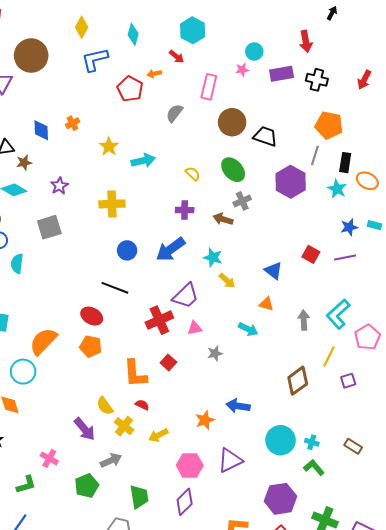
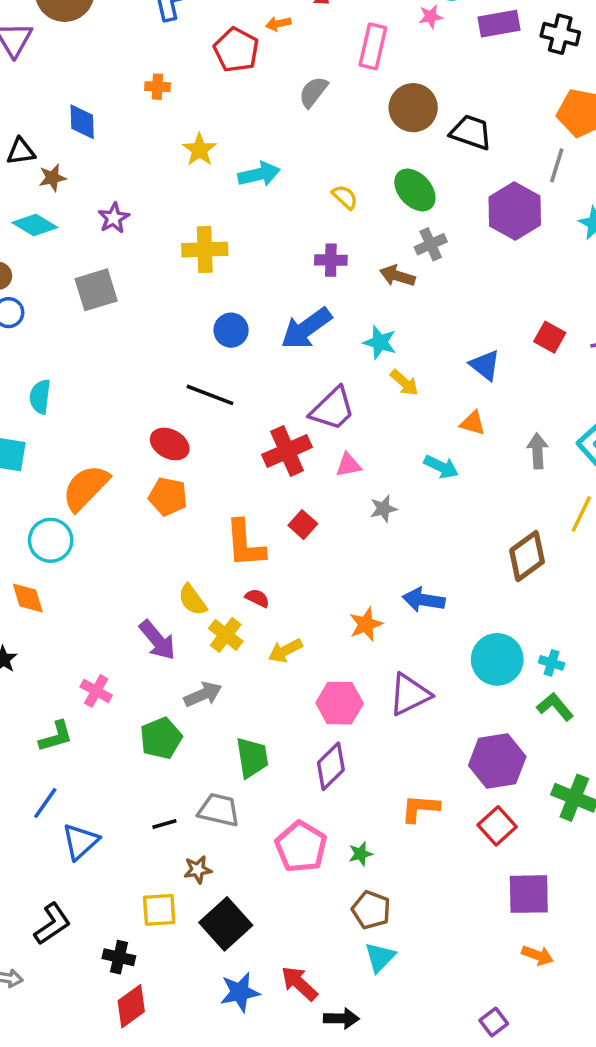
orange cross: (73, 123) -> (157, 87), moved, turned 32
cyan semicircle: (17, 264) -> (40, 397), moved

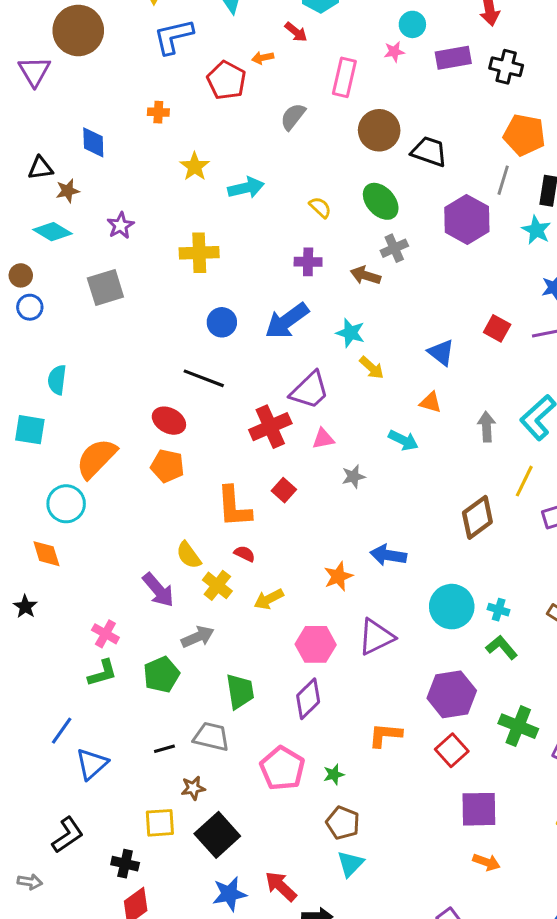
green L-shape: (56, 736) -> (102, 673), moved

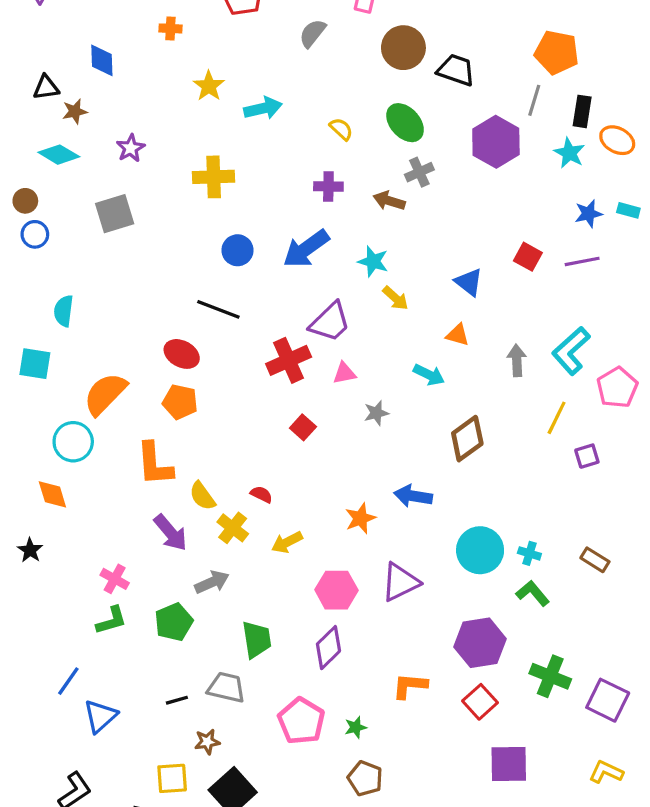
orange L-shape: (234, 507) -> (155, 464), moved
brown diamond: (477, 517) -> (467, 439), moved

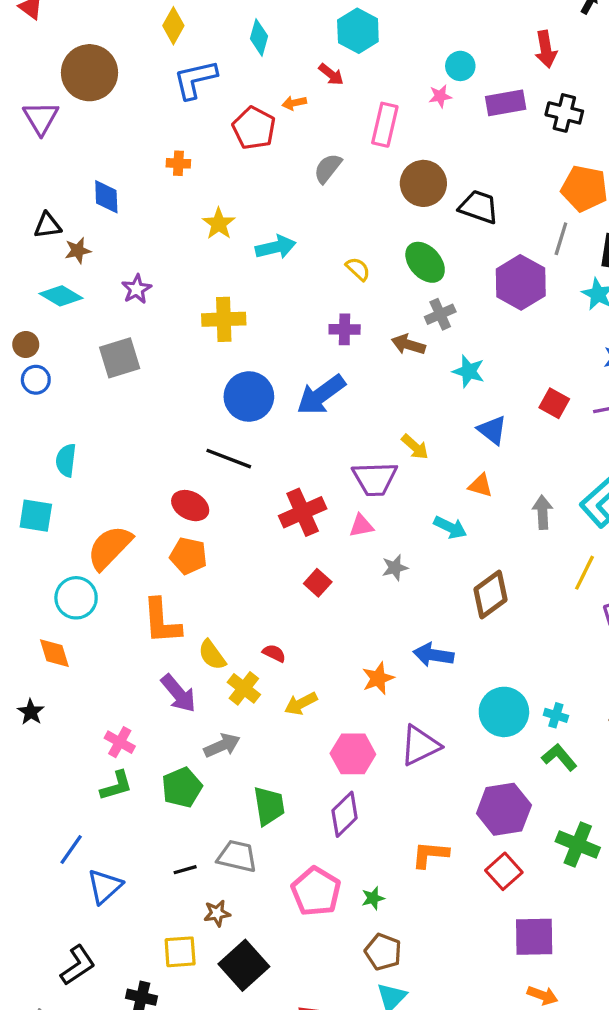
blue circle: (238, 250) -> (249, 396), size x1.5
cyan star: (373, 261) -> (469, 371), moved
purple trapezoid: (330, 322) -> (375, 479), moved, turned 42

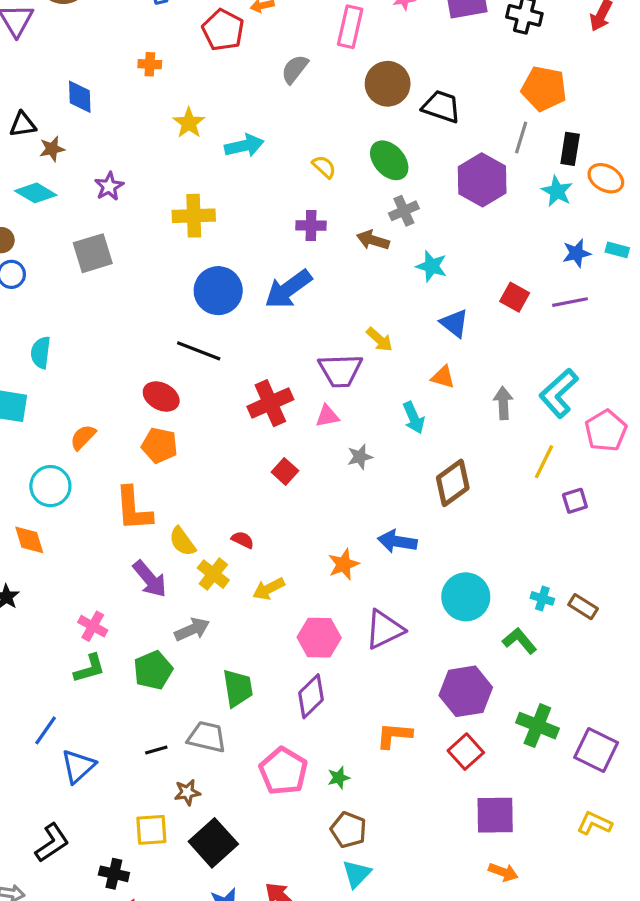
cyan arrow: (450, 527) -> (414, 418), turned 40
orange semicircle: (110, 547) -> (83, 437), size x0.6
cyan cross: (556, 715) -> (542, 598), moved

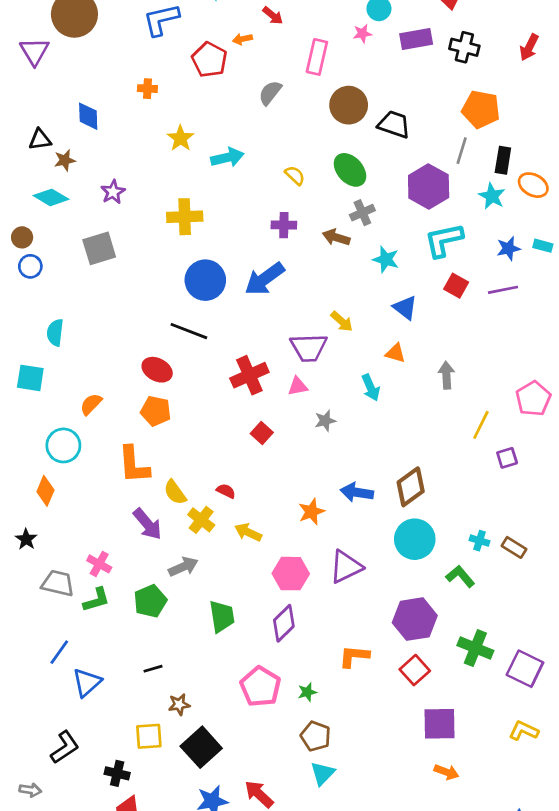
cyan L-shape: (559, 393) -> (444, 240), moved, turned 30
brown diamond: (453, 483) -> (411, 487), moved
orange diamond: (29, 540) -> (45, 491), turned 40
yellow arrow: (269, 589) -> (248, 532), turned 52
gray trapezoid: (207, 737) -> (58, 583), moved

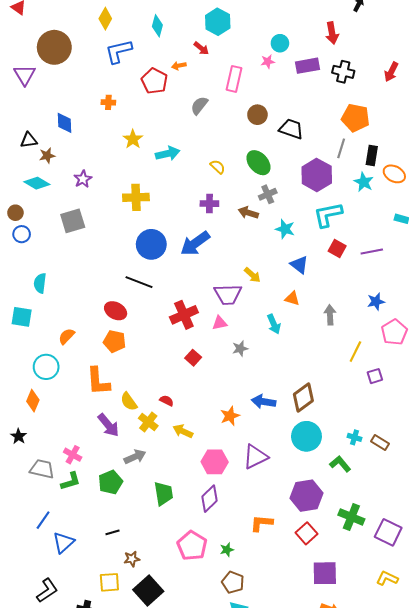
brown circle: (349, 105) -> (257, 115), size x0.7
blue star: (508, 248) -> (376, 302), moved

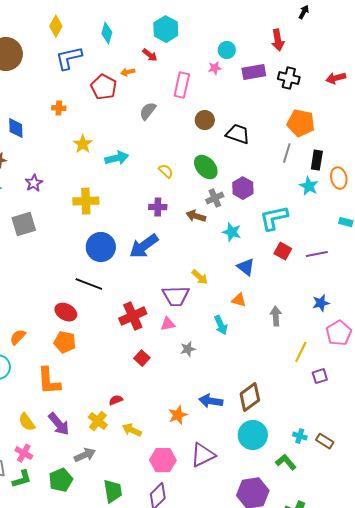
red arrow: (391, 72) -> (336, 78), turned 48
orange ellipse: (394, 174) -> (339, 178), turned 50
purple hexagon: (317, 175) -> (243, 188), moved, size x0.7
red semicircle: (167, 401) -> (116, 400), turned -48
yellow semicircle: (129, 402) -> (27, 422), moved

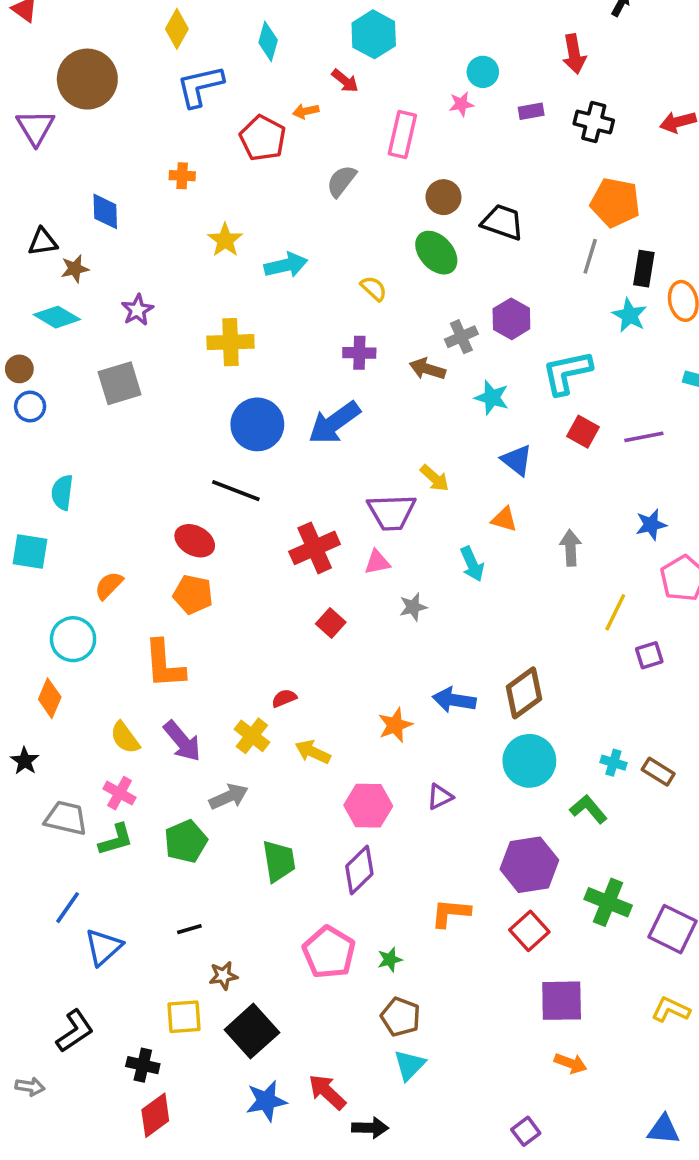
purple rectangle: (254, 72) -> (531, 111), size x0.6
green ellipse: (206, 167) -> (436, 253), moved
purple triangle: (203, 455) -> (440, 797), size x0.6

